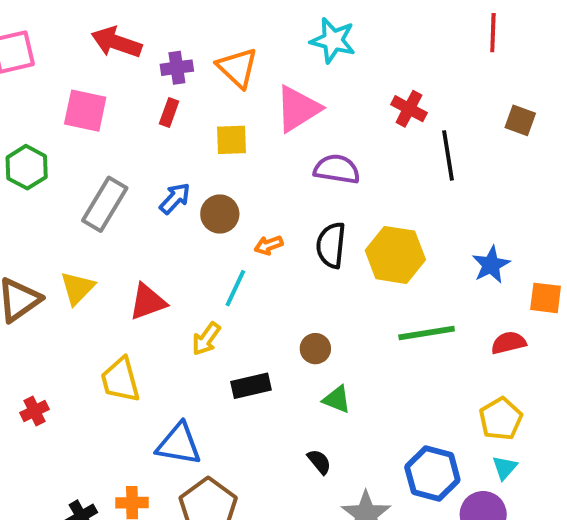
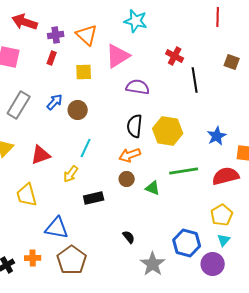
orange arrow: (269, 245) -> (130, 155), moved, size x1.5
red semicircle: (508, 343) -> (226, 176), size x1.5
green triangle: (337, 399) -> (153, 188), moved

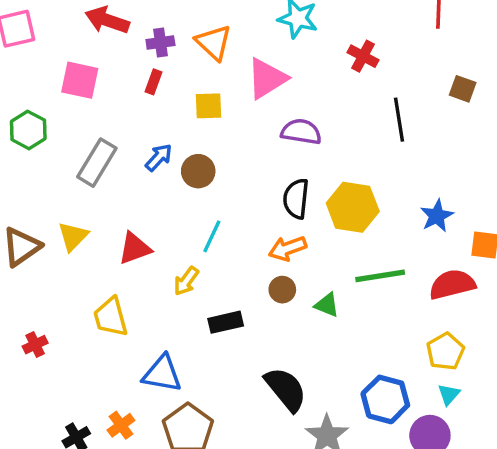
red cross: (175, 56) -> (363, 56), moved
black semicircle: (129, 237) -> (286, 389), size x2.0
orange cross: (33, 258) -> (121, 425), turned -35

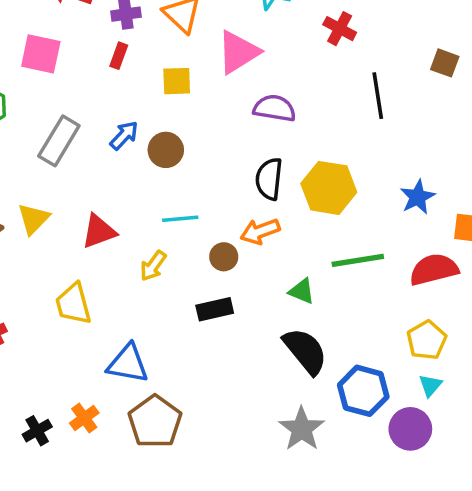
cyan line: (212, 236) -> (180, 219), turned 60
brown circle: (282, 290) -> (224, 257), moved
black rectangle: (226, 322) -> (215, 309), moved
black semicircle: (286, 389) -> (305, 351), moved

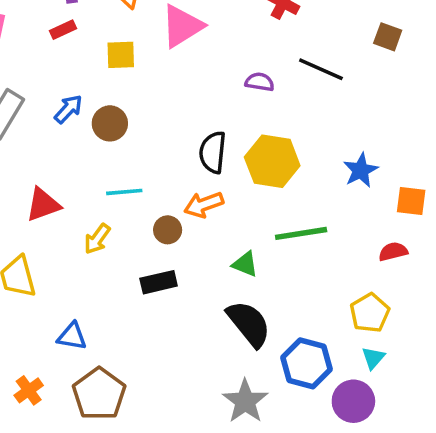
red rectangle: (119, 56) -> (63, 30), turned 45
black line: (378, 96) -> (321, 69), turned -57
purple semicircle: (274, 108) -> (260, 82), moved, size x0.7
red semicircle: (434, 269) -> (393, 251), moved, size x0.6
blue triangle: (128, 364) -> (72, 336), size x0.7

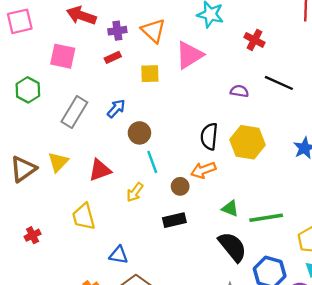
brown circle: (110, 123) -> (139, 133), moved
cyan line: (124, 192) -> (152, 162), turned 75
green line: (301, 233) -> (266, 218), moved

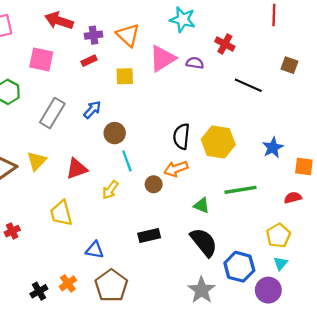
purple semicircle: (239, 91) -> (195, 63), moved
green line: (266, 218) -> (240, 190), moved
black rectangle: (174, 220) -> (149, 236), moved

